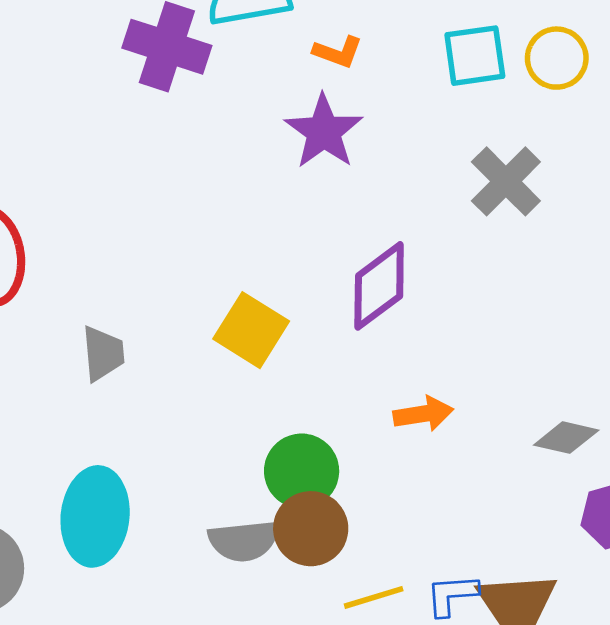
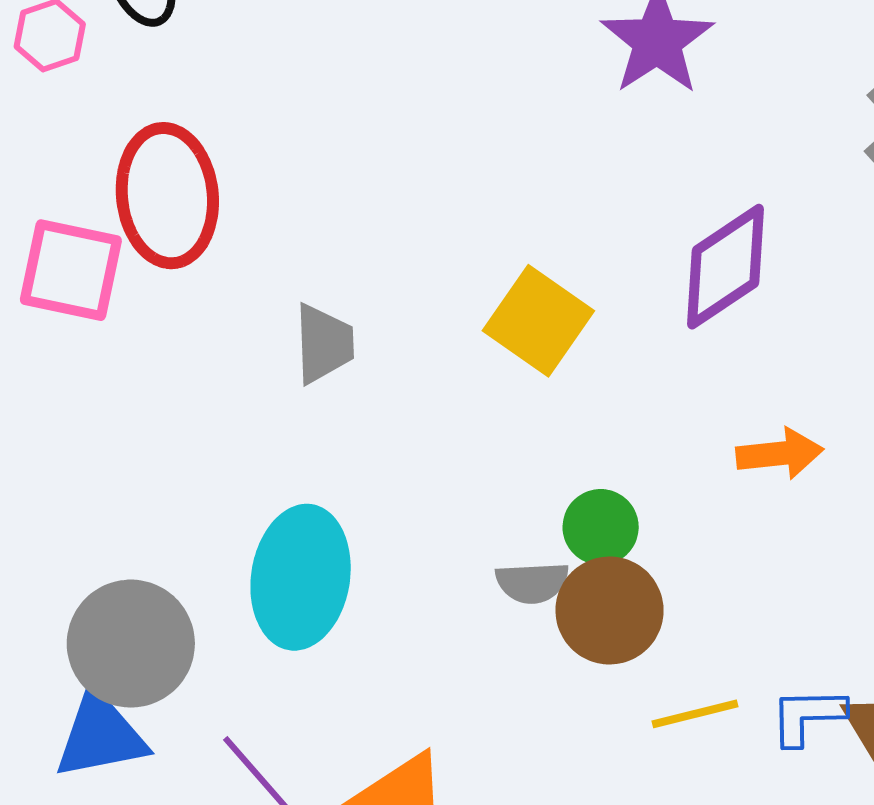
green circle: (302, 471) -> (601, 527), size x0.7
gray semicircle: (244, 541) -> (532, 583), moved, size x0.7

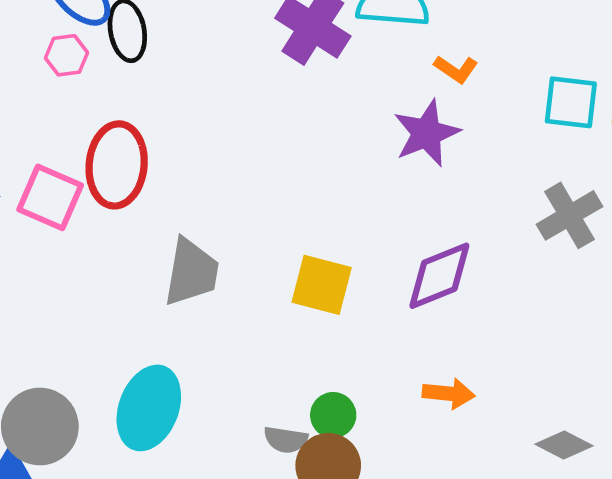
yellow square: (538, 321) -> (322, 285), turned -32
gray trapezoid: (324, 344) -> (191, 272), size x1.4

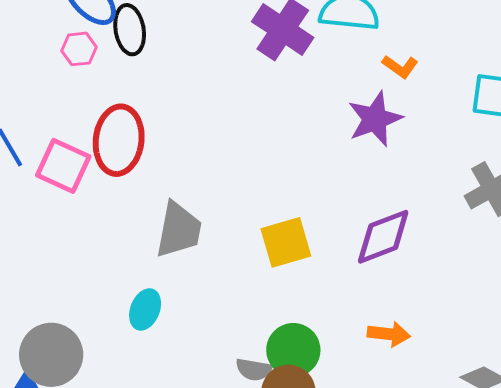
yellow square: (322, 285) -> (286, 242), turned -32
cyan ellipse: (149, 408) -> (145, 309), moved, size x0.6
green circle: (333, 415) -> (293, 350), size x1.4

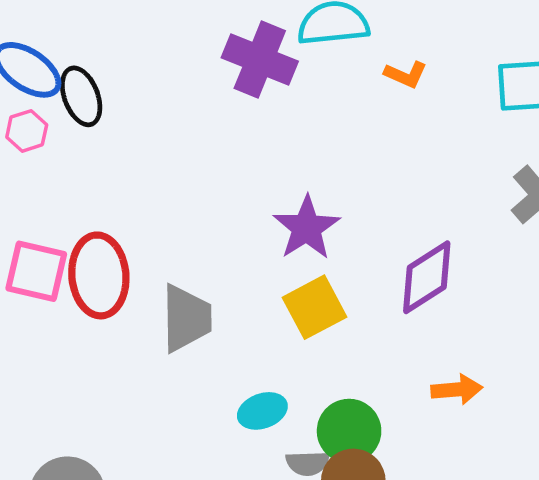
purple star: (375, 119) -> (306, 228), moved
red ellipse: (119, 140) -> (99, 275), moved
cyan ellipse: (145, 309) -> (262, 411), moved, turned 60

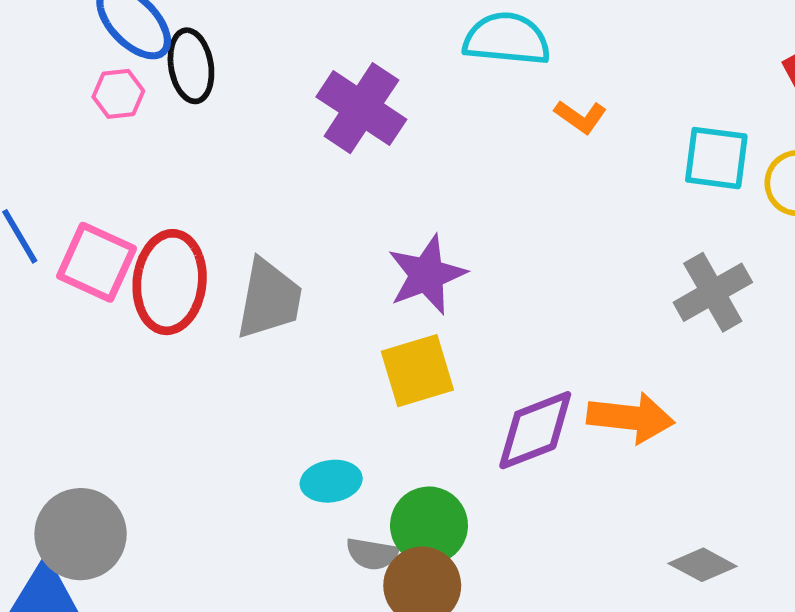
purple cross: (260, 60) -> (361, 108), moved
purple diamond: (427, 277) -> (535, 430), moved
gray trapezoid: (186, 318) -> (269, 299), moved
orange arrow: (457, 389) -> (631, 418), moved, size x1.4

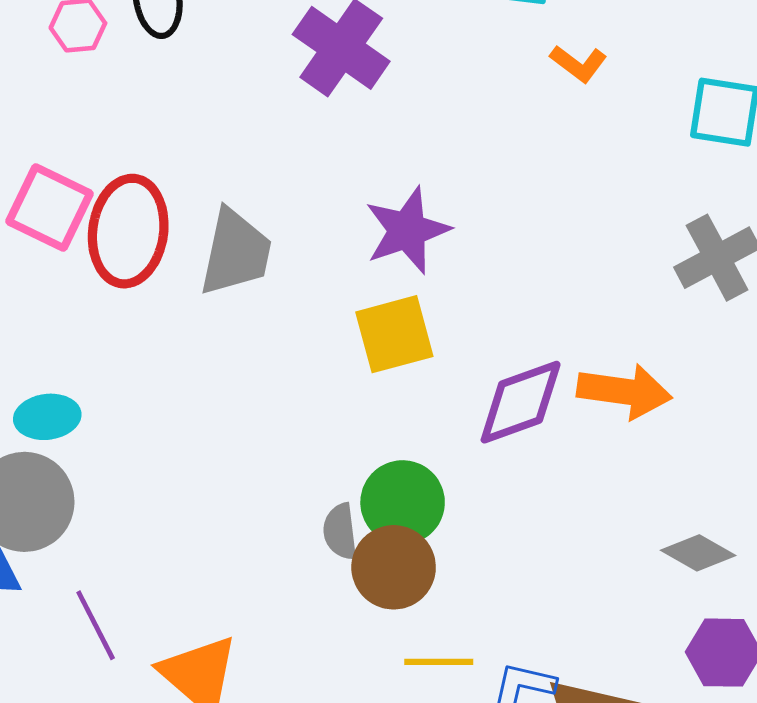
cyan ellipse: (331, 481) -> (47, 417), moved
gray semicircle: (372, 554) -> (340, 532), turned 72

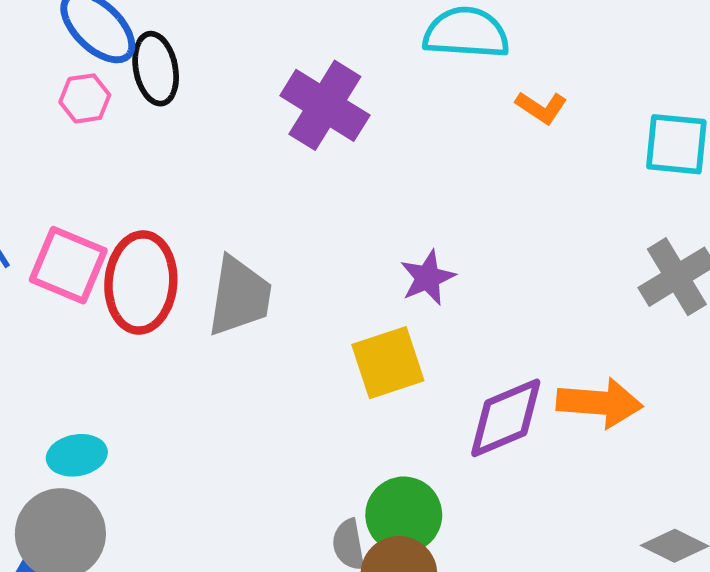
purple star: (407, 230) -> (428, 278), moved, size x0.7

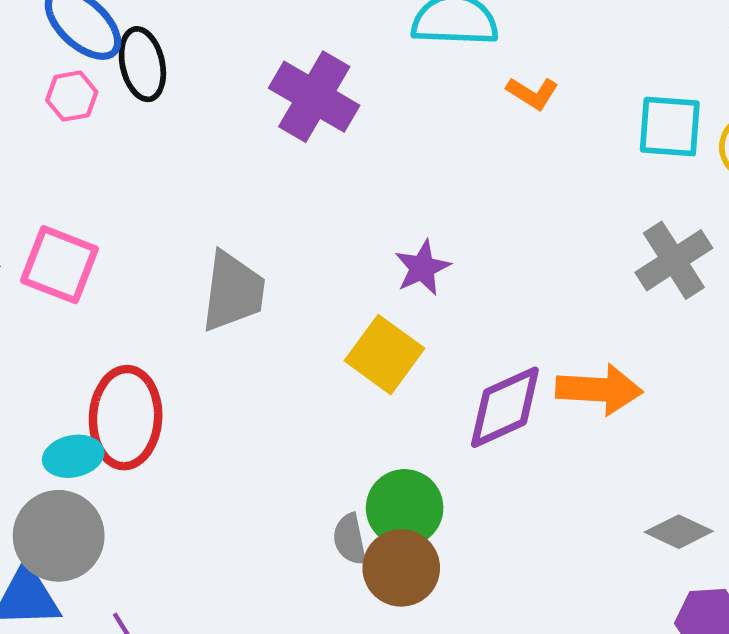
red ellipse: (141, 282) -> (126, 418), moved
yellow square: (388, 363) -> (384, 355), turned -34

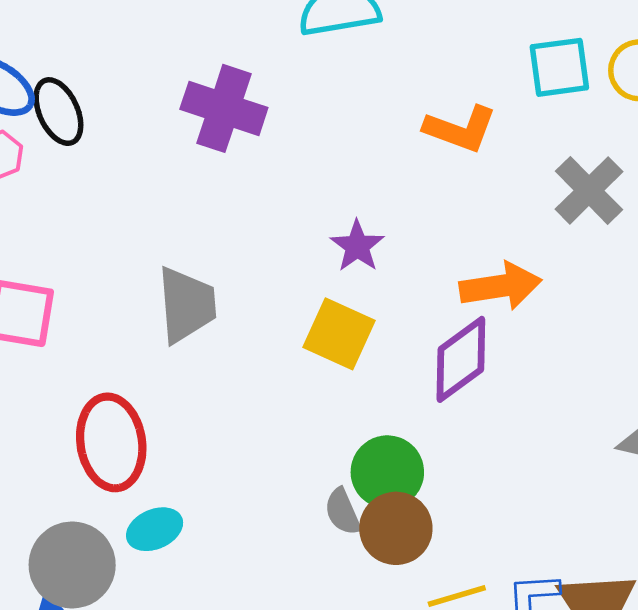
orange L-shape: (533, 93) -> (460, 129), moved, size x1.5
orange arrow: (599, 390) -> (501, 286), moved
cyan ellipse: (73, 456) -> (155, 529), moved

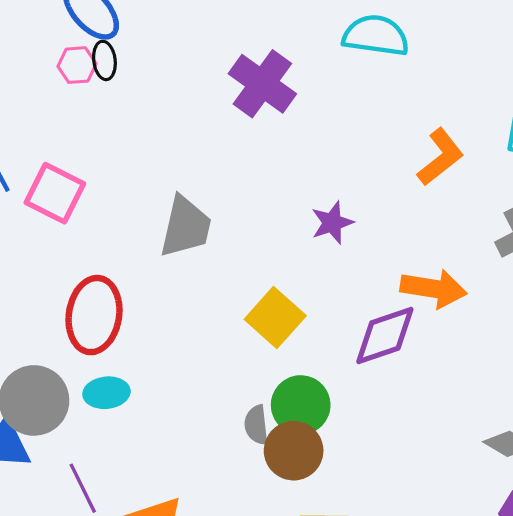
black ellipse: (58, 112) -> (104, 60), moved, size x0.7
orange L-shape: (460, 129) -> (440, 157), turned -76
yellow square: (339, 334) -> (275, 317), moved

